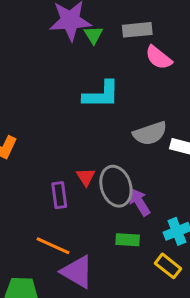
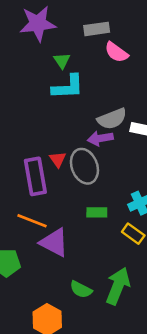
green triangle: (93, 35) -> (62, 61), moved
purple rectangle: (59, 195) -> (35, 176), size x1.6
purple arrow: (139, 202) -> (100, 138), moved, turned -65

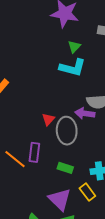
purple rectangle: (35, 176) -> (34, 152), moved, size x0.7
purple triangle: (54, 242) -> (60, 199), moved

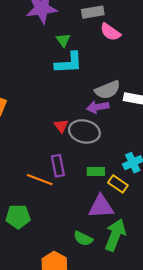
gray ellipse: (67, 131) -> (84, 131), turned -56
yellow rectangle: (87, 192) -> (118, 184), moved
purple triangle: (60, 199) -> (101, 207), turned -30

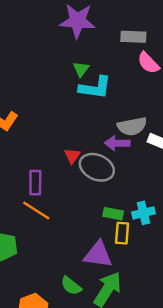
green triangle: (63, 40) -> (81, 69), moved
purple rectangle: (58, 166) -> (35, 183), moved
green rectangle: (96, 171) -> (113, 214), moved
yellow rectangle: (118, 184) -> (122, 233), turned 48

